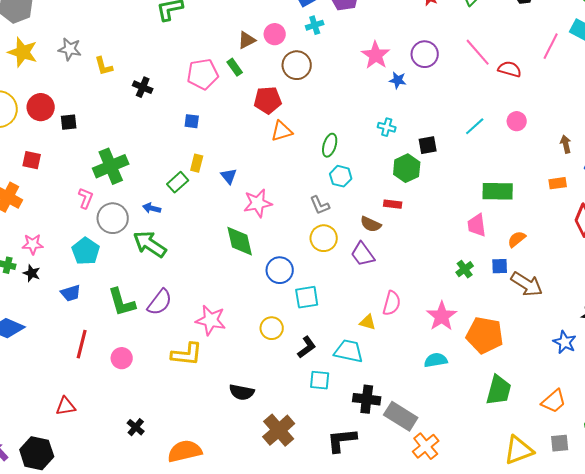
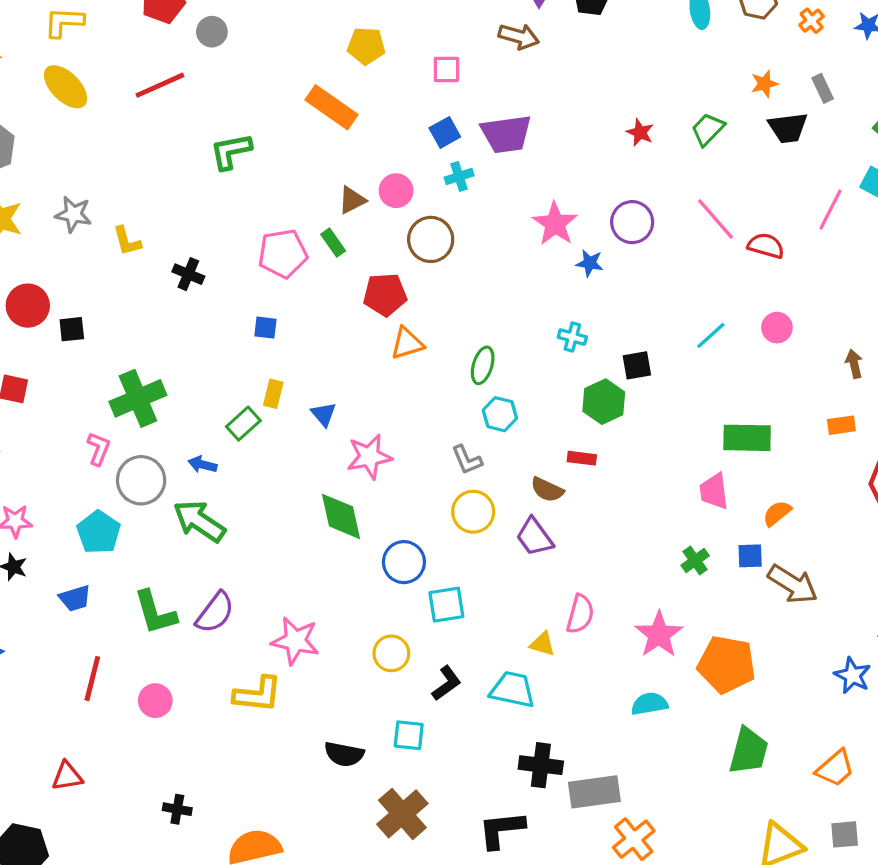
cyan square: (320, 380) -> (409, 735), moved
gray rectangle: (401, 416) -> (594, 792), turned -40
black cross: (136, 427) -> (177, 809), turned -30

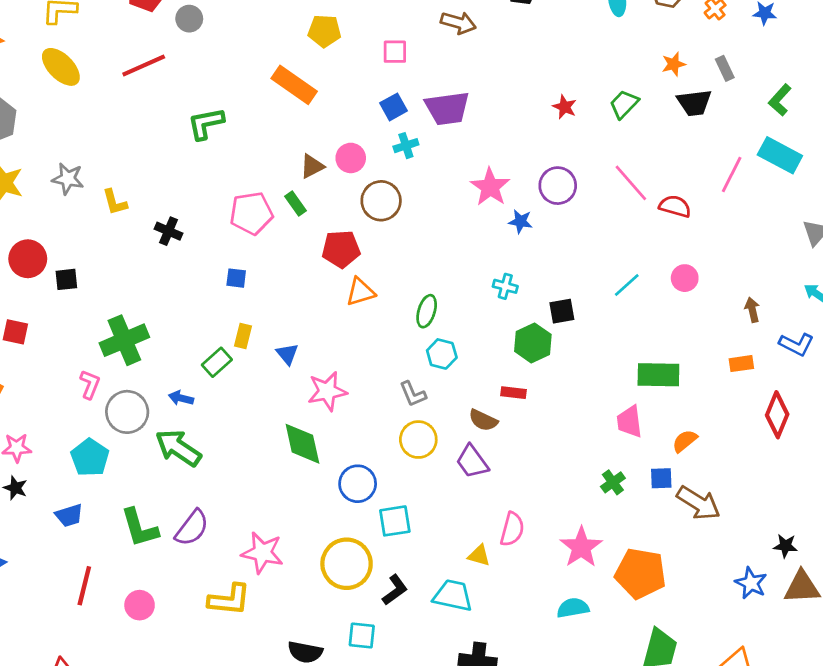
yellow circle: (391, 653) -> (347, 564), size x1.6

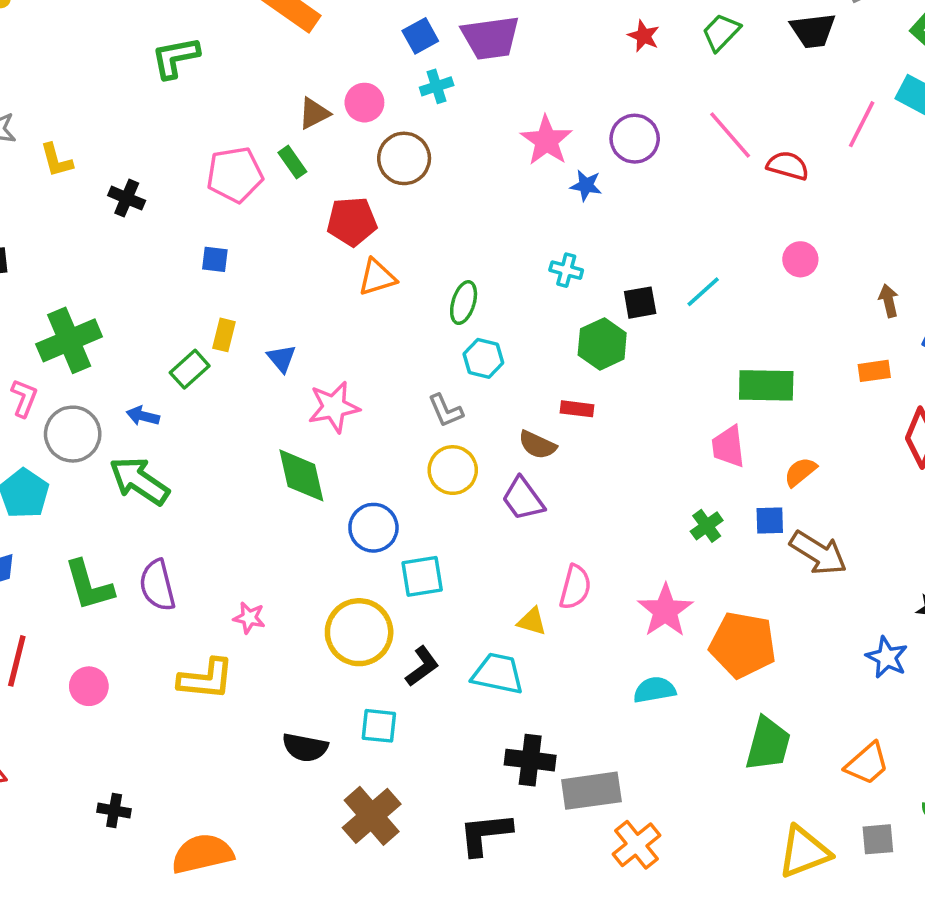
cyan line: (627, 285) -> (703, 292), moved
purple semicircle: (192, 528) -> (157, 585), turned 129
pink star: (262, 553) -> (249, 618), size x0.6

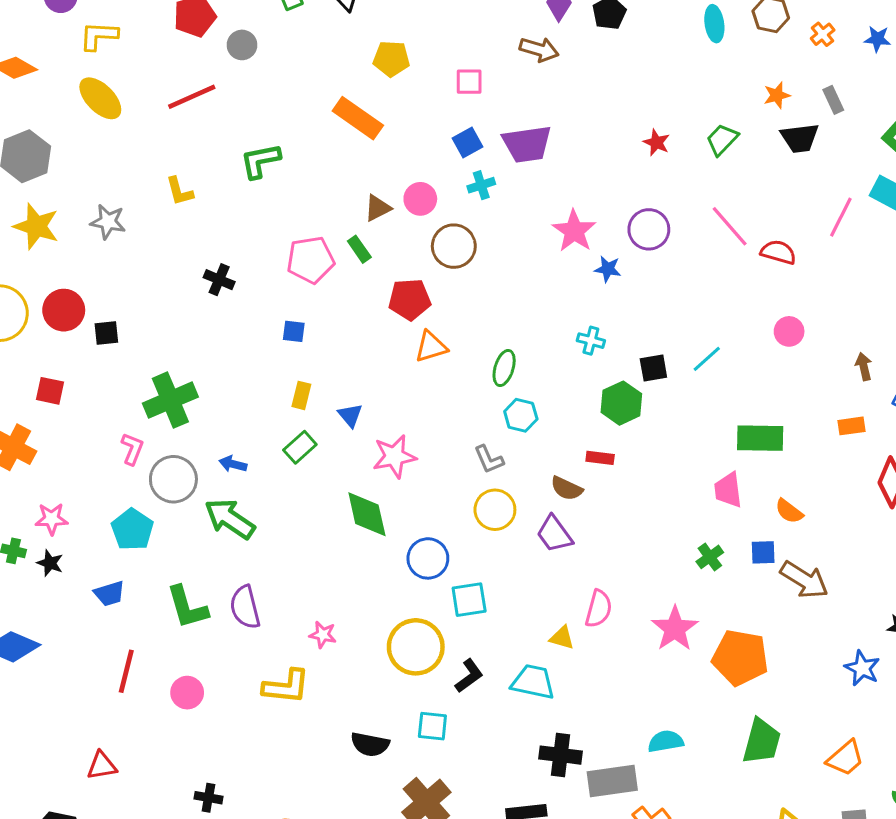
yellow L-shape: (56, 160) -> (180, 191), moved
green rectangle: (190, 369) -> (300, 447), moved
orange semicircle: (800, 472) -> (789, 511), turned -104
cyan semicircle: (654, 690) -> (666, 741), moved

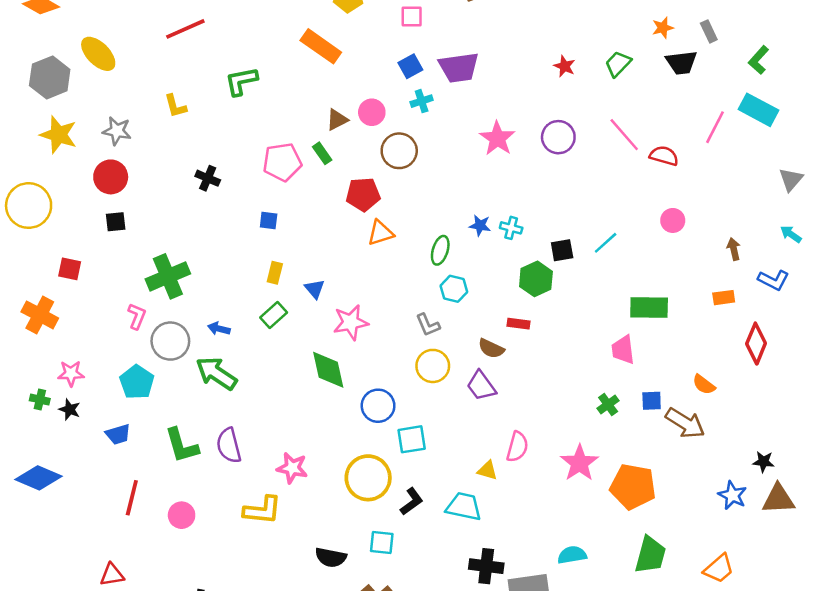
yellow ellipse: (100, 98) -> (98, 54), moved
blue star: (608, 269) -> (480, 225), moved
red circle: (64, 310) -> (111, 177), moved
orange semicircle: (789, 511) -> (704, 385), moved
pink star: (323, 635) -> (292, 468), size x1.4

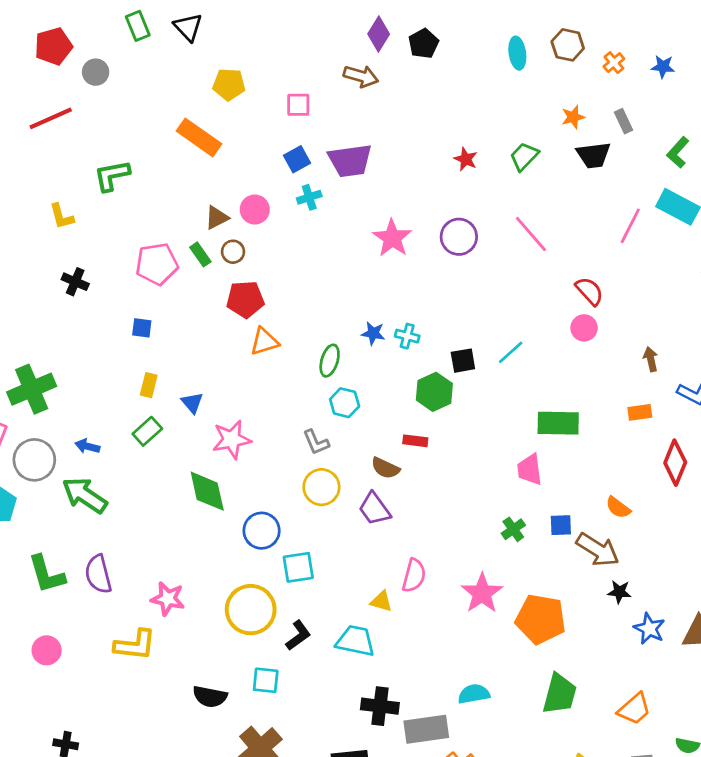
yellow L-shape: (175, 106) -> (62, 216), moved
brown circle: (399, 151) -> (233, 252), moved, size x0.6
red semicircle: (664, 156) -> (589, 291), moved, turned 32
black star: (764, 462) -> (619, 592), moved

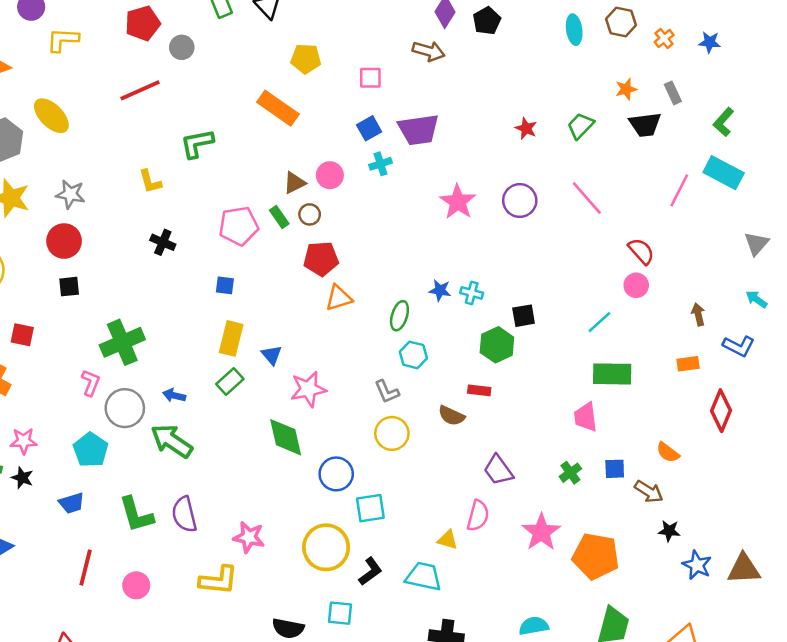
cyan line: (511, 352) -> (599, 322), moved
yellow rectangle: (149, 385) -> (231, 338), size x1.5
purple trapezoid: (375, 509) -> (498, 470), moved
brown arrow: (598, 550) -> (649, 492), size x0.7

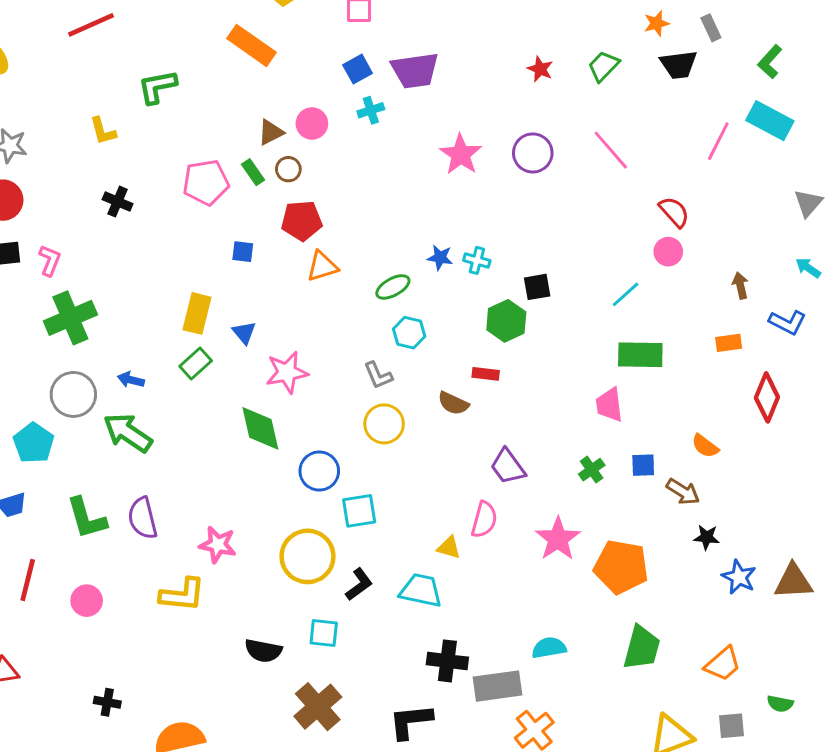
blue square: (225, 285) -> (243, 252), moved
green ellipse: (399, 316) -> (393, 287), turned 44
pink L-shape: (91, 383) -> (50, 260), moved

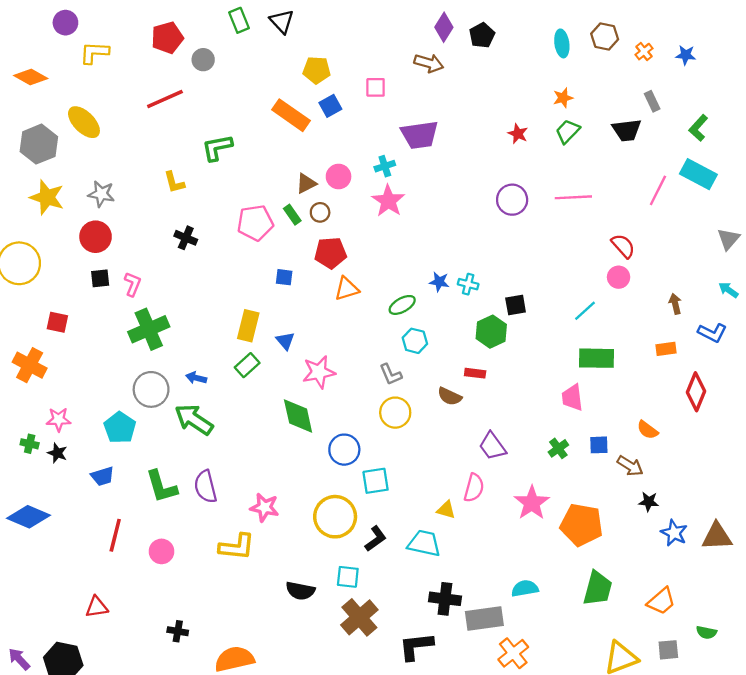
orange star: (656, 23) -> (563, 98), moved
blue square: (358, 69) -> (330, 106), moved
pink line: (611, 150) -> (573, 197), turned -52
pink star: (461, 154) -> (388, 201), moved
brown cross: (318, 707) -> (359, 617), moved

